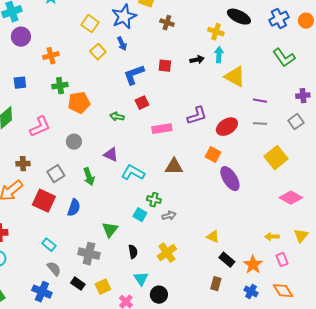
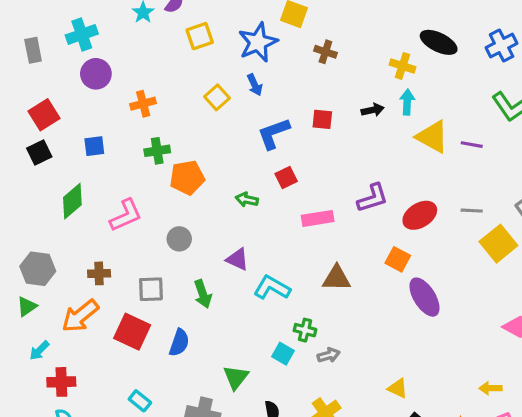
yellow square: (90, 24) -> (200, 36), moved, turned 36
purple line: (260, 101) -> (472, 145), moved
yellow square: (276, 158) -> (498, 244), moved
gray square: (56, 174) -> (151, 289), turned 30

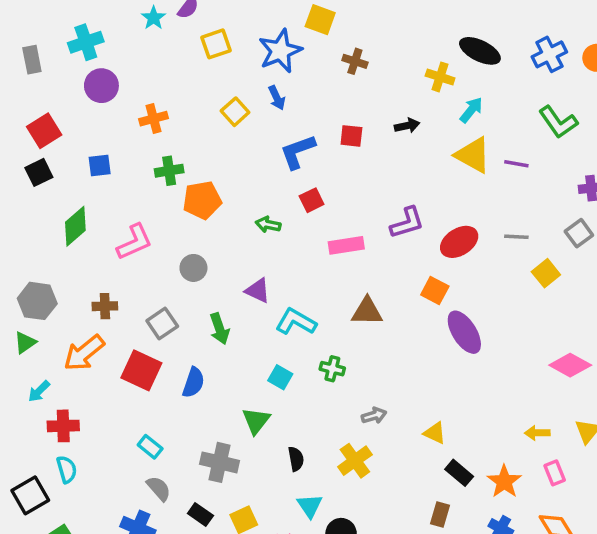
cyan arrow: (407, 102) -> (471, 110), moved, turned 35
yellow square: (498, 244) -> (546, 273), size x0.7
gray square: (151, 289) -> (162, 324), turned -32
cyan square: (283, 354) -> (280, 377), moved
gray arrow: (329, 355) -> (374, 416), moved

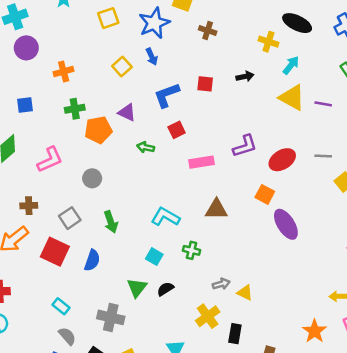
purple triangle: (258, 291) -> (127, 112), moved
yellow triangle: (435, 433) -> (245, 293), moved
black semicircle: (296, 459) -> (165, 289), moved, turned -112
black rectangle: (459, 473) -> (235, 334), moved, turned 60

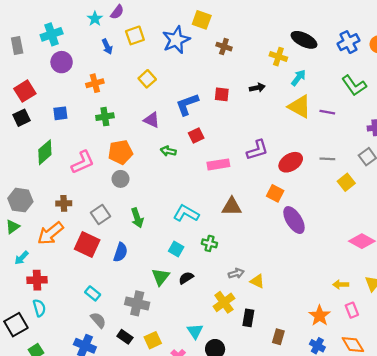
blue arrow: (152, 57) -> (107, 47), moved
orange pentagon: (98, 130) -> (120, 152), moved

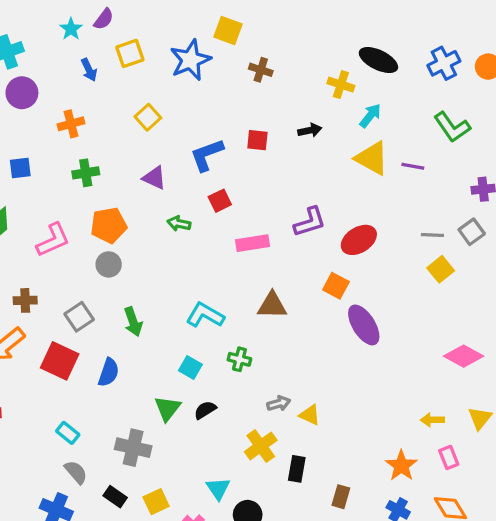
gray line: (327, 159) -> (432, 235), moved

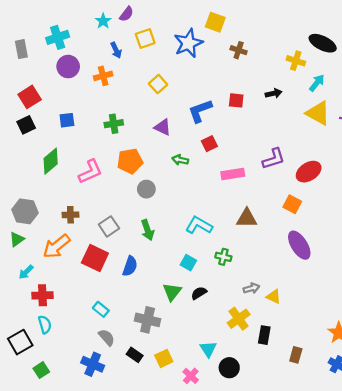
orange cross: (71, 124) -> (103, 76), moved
gray circle: (109, 264) -> (146, 189), moved
purple ellipse: (364, 325) -> (299, 245), moved

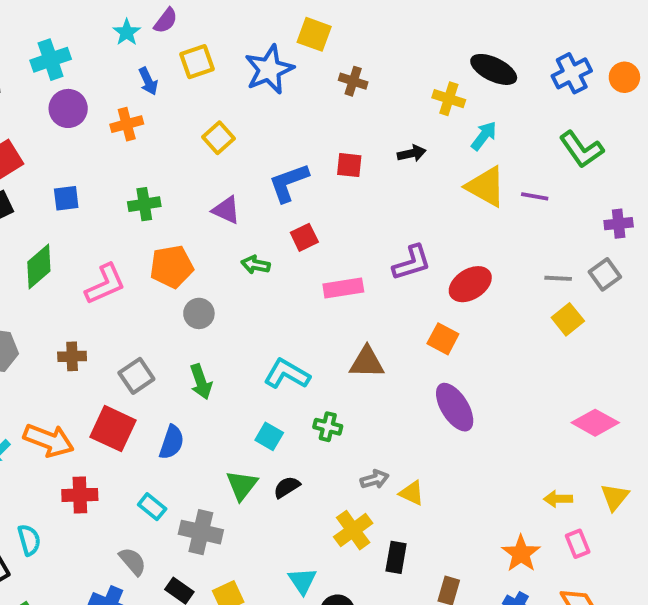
orange arrow: (56, 246) -> (49, 440), moved, turned -120
red cross: (42, 295) -> (80, 495), moved
cyan rectangle: (101, 309) -> (152, 507), moved

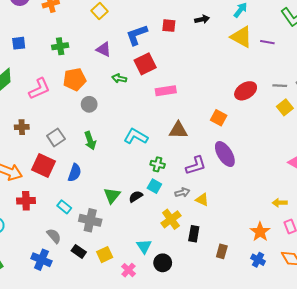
red square: (304, 237) -> (145, 64), size x1.5
purple L-shape: (412, 263) -> (196, 165), moved
red ellipse: (470, 284) -> (246, 91), moved
cyan square: (269, 436) -> (154, 186), moved

